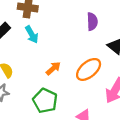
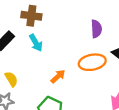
orange ellipse: (89, 69) -> (92, 62), moved, turned 30

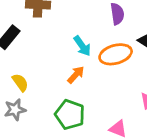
cyan arrow: (36, 43) -> (82, 46), moved

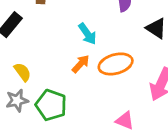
orange ellipse: (116, 54) -> (116, 64), moved
green pentagon: (70, 115) -> (51, 105), moved

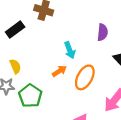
orange ellipse: (116, 64) -> (85, 77), turned -60

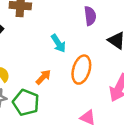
orange arrow: (59, 71) -> (43, 77), moved

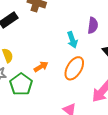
cyan arrow: (58, 43) -> (72, 40), moved

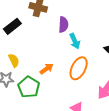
purple semicircle: (93, 25) -> (63, 25), moved

